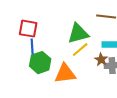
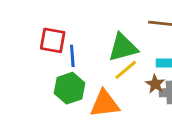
blue line: (32, 47) -> (72, 56), moved

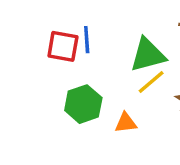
blue line: (72, 56) -> (87, 40), moved
orange triangle: (105, 104) -> (126, 123), size x0.6

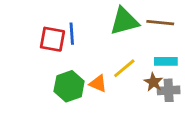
green triangle: (148, 55) -> (124, 21), moved
orange triangle: (126, 123) -> (98, 83), moved, turned 30

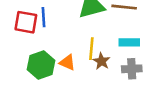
yellow line: (124, 68) -> (91, 49), turned -45
brown star: (153, 82) -> (101, 61), moved

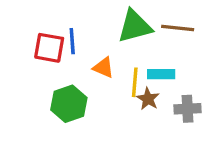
cyan rectangle: (129, 42) -> (161, 74), moved
orange triangle: (67, 63) -> (103, 68), moved

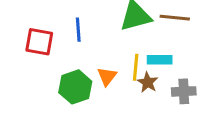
red square: (49, 48) -> (39, 42), moved
orange triangle: (103, 68) -> (107, 76), moved, turned 45

